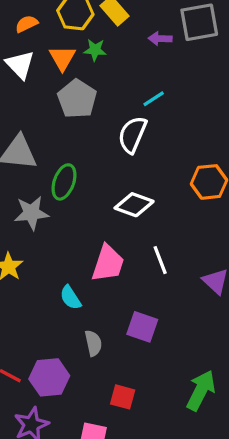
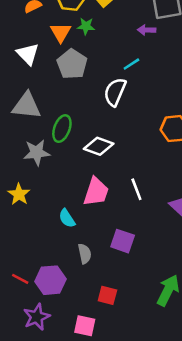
purple arrow: (160, 39) -> (147, 30), moved
white triangle: (20, 65) -> (28, 54), moved
white diamond: (134, 205) -> (99, 146), moved

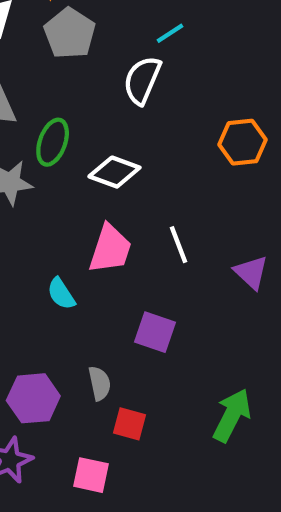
gray semicircle: (85, 254) -> (100, 383), moved

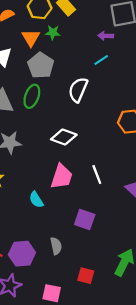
cyan line: (170, 33) -> (101, 60), moved
green ellipse: (53, 142) -> (32, 96), moved
red square: (129, 424) -> (86, 276), moved

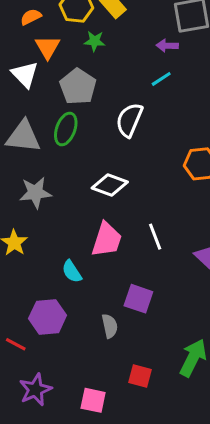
orange triangle: (31, 38) -> (48, 47), moved
gray semicircle: (56, 246) -> (110, 326), moved
purple hexagon: (22, 254) -> (48, 317), moved

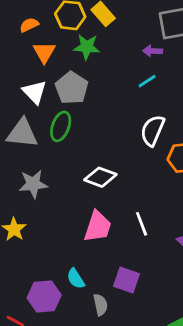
green star: (95, 41) -> (87, 47), size x1.4
white triangle: (25, 74) -> (35, 92), moved
white semicircle: (129, 120) -> (153, 131), moved
cyan semicircle: (72, 271) -> (76, 279), moved

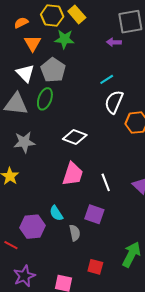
cyan line: (147, 81) -> (107, 79), moved
white line: (142, 224) -> (106, 182), moved

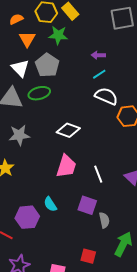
purple arrow: (114, 42) -> (98, 55), moved
green ellipse: (45, 99) -> (39, 93), turned 55
white semicircle: (114, 102) -> (106, 96), turned 90
gray semicircle: (75, 233) -> (104, 220), moved

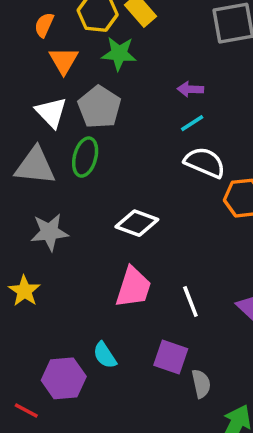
orange semicircle: (16, 19) -> (44, 25), turned -40
green ellipse: (39, 93) -> (85, 157), turned -60

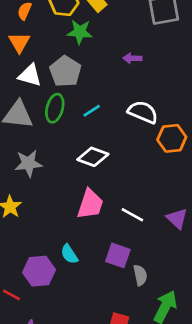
orange triangle: (64, 61) -> (19, 42), moved
white triangle: (51, 112) -> (30, 75), turned -30
cyan line: (192, 123) -> (92, 111), moved
white line: (190, 302) -> (132, 215), turned -40

